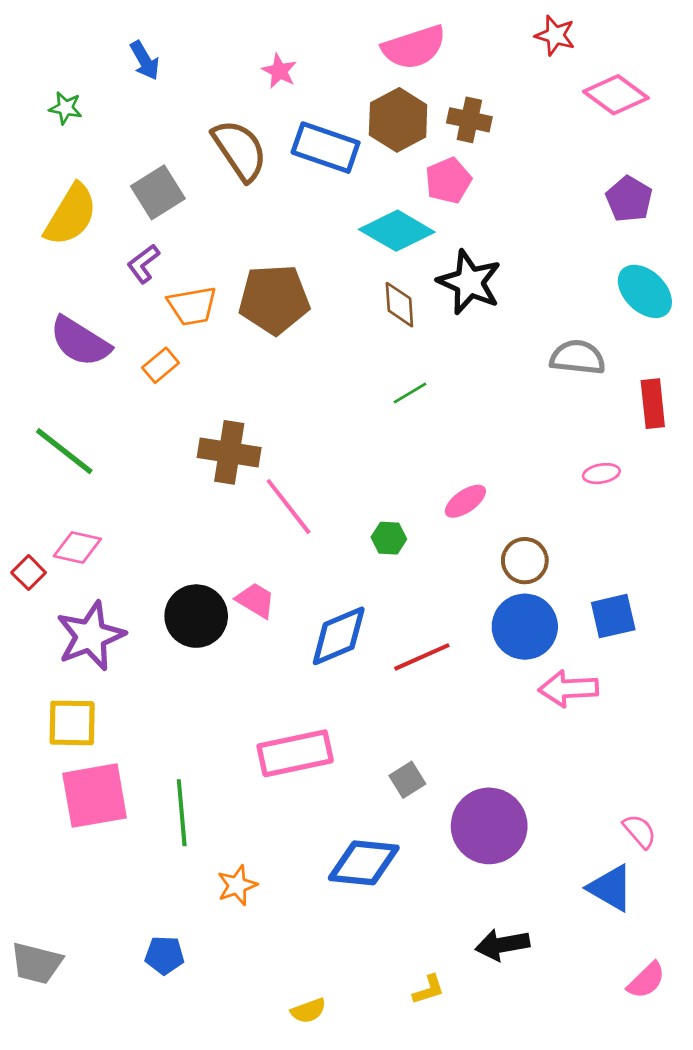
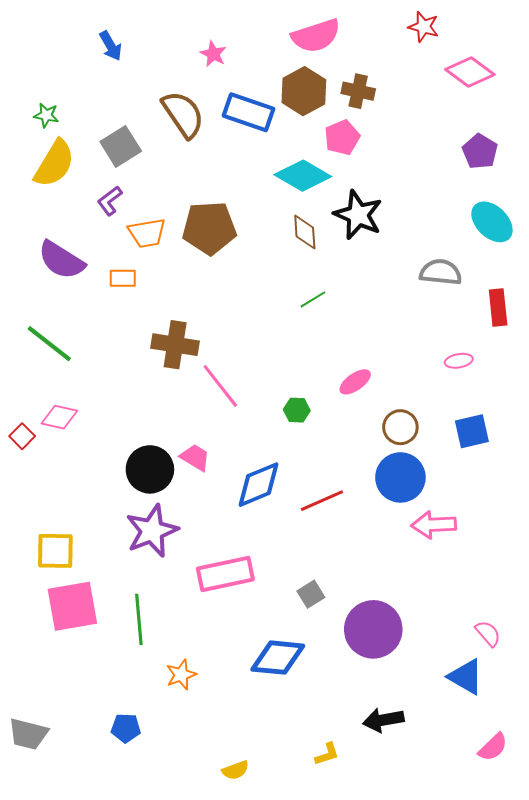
green star: (66, 108) -> (46, 115), moved
orange rectangle: (161, 365) -> (123, 278), turned 40
blue square: (613, 616) -> (472, 431), moved
purple star: (91, 636) -> (152, 531), moved

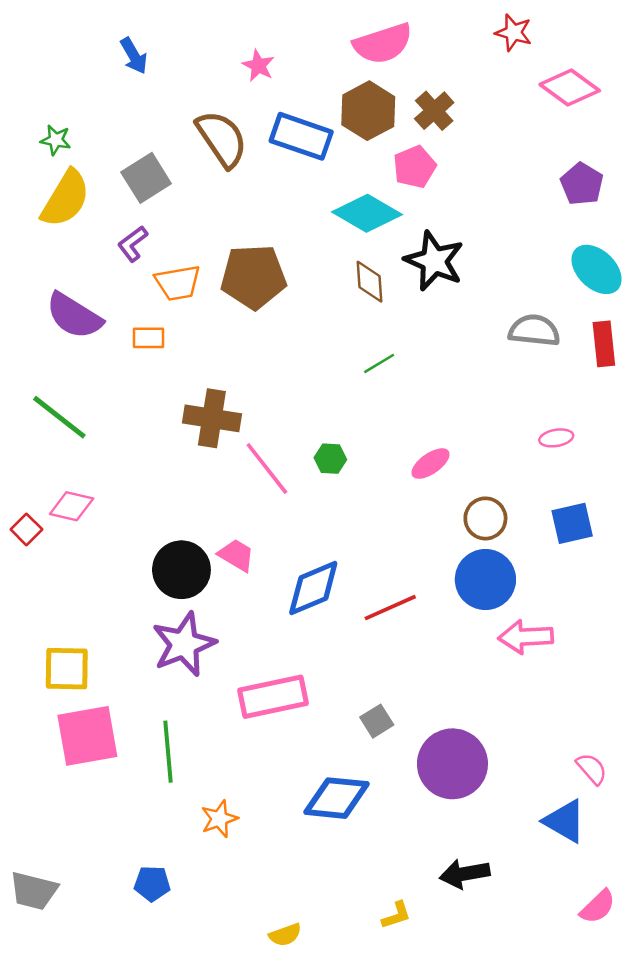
brown cross: (358, 91) -> (434, 111), turned 36
red rectangle: (498, 307) -> (604, 344), moved
green hexagon: (297, 410) -> (330, 459), moved

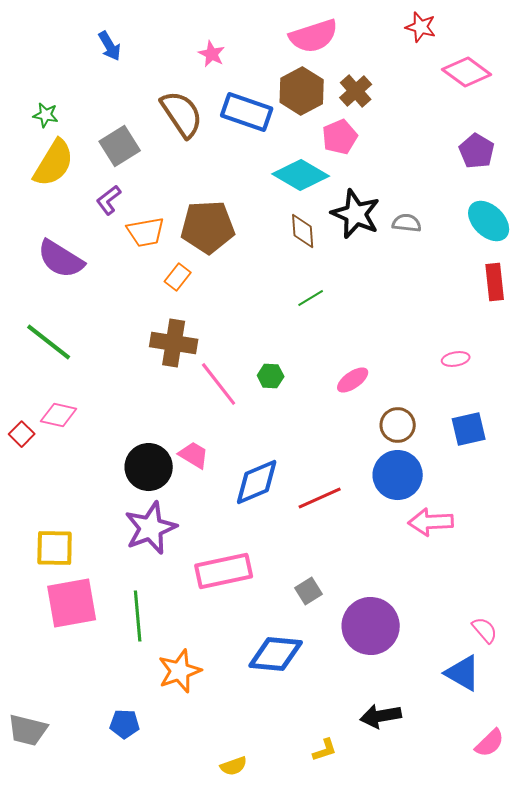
gray semicircle: (534, 330) -> (407, 223), moved, size x0.7
orange rectangle: (148, 338) -> (178, 277), moved, turned -52
orange star: (219, 819) -> (180, 671), size x1.4

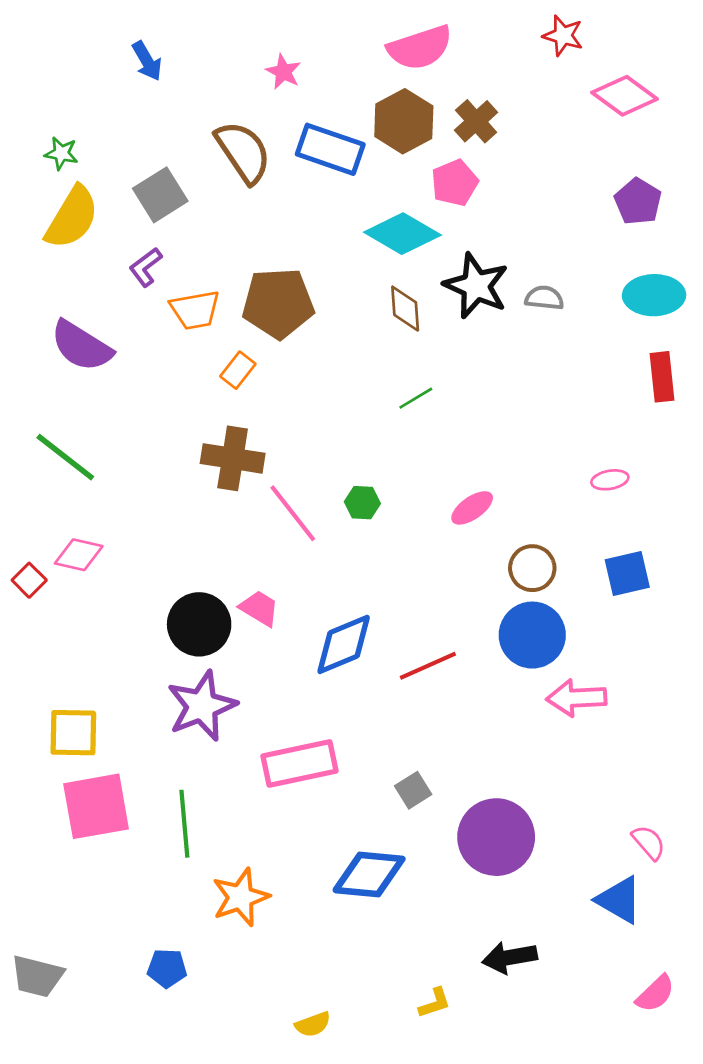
cyan ellipse: (489, 221) -> (654, 295), turned -45

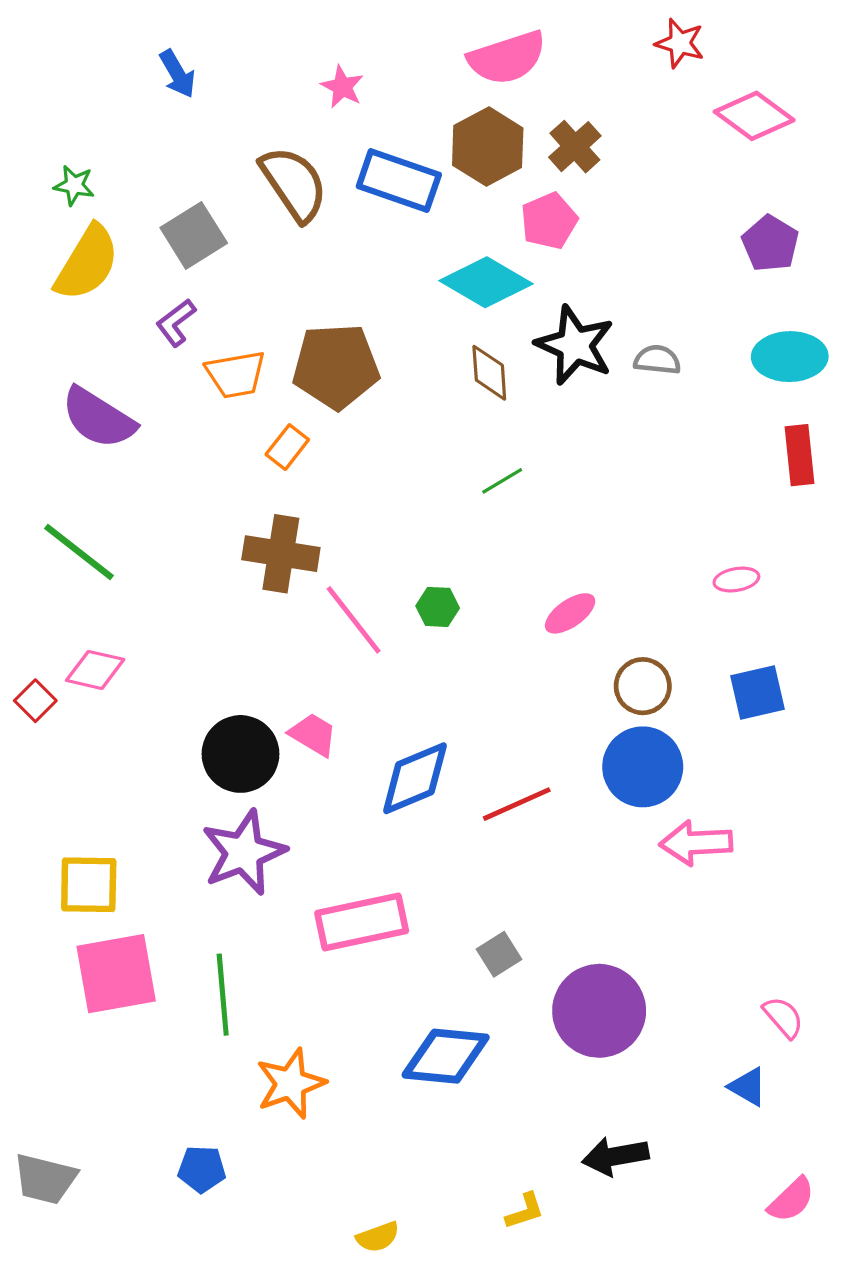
blue triangle: (619, 900) -> (748, 1087), size x0.7

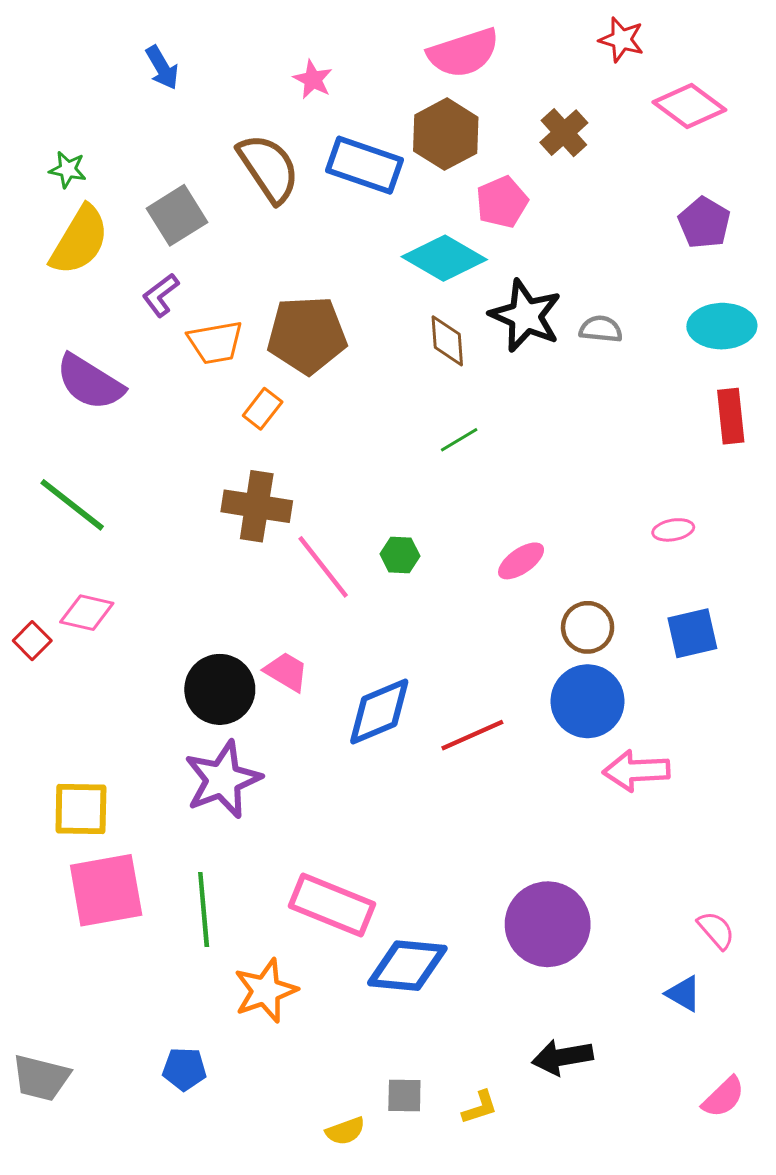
brown cross: (575, 147) -> (564, 133), moved
pink rectangle: (362, 922) -> (332, 905), moved, turned 34
gray square: (499, 954) -> (404, 1096), moved, turned 33

